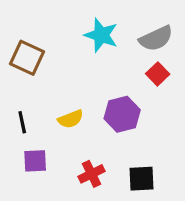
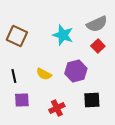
cyan star: (101, 35) -> (63, 35), moved
yellow semicircle: (71, 119) -> (44, 74), turned 49
black square: (141, 179) -> (92, 100), moved

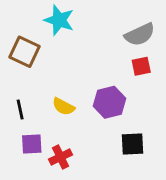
cyan star: (63, 35) -> (59, 20), moved
red square: (98, 46) -> (141, 66), turned 32
red cross: (57, 108) -> (61, 157), moved

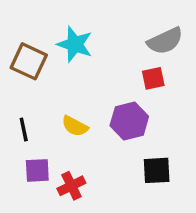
cyan star: (59, 20) -> (75, 44), moved
red square: (141, 66) -> (153, 78), moved

